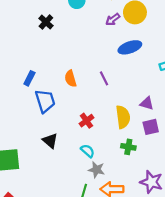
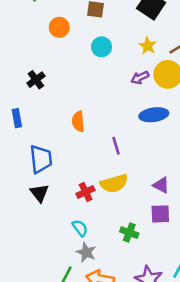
black cross: (46, 22) -> (36, 80), moved
blue rectangle: (29, 78) -> (17, 118), moved, turned -48
orange semicircle: (71, 79) -> (78, 121), moved
yellow semicircle: (123, 117) -> (114, 183), moved, turned 70
black triangle: (50, 141) -> (39, 193), moved

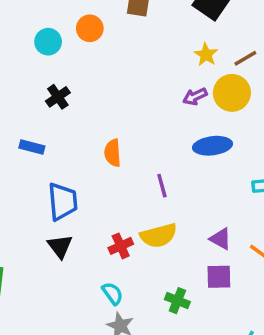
cyan circle: (102, 47) -> (48, 42), moved
blue rectangle: (17, 118) -> (32, 147), turned -66

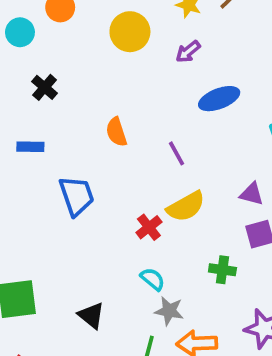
yellow circle: (232, 93) -> (130, 32), moved
black triangle: (60, 246) -> (91, 315), moved

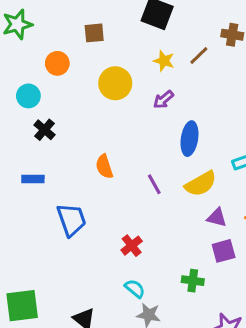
cyan circle: (20, 32) -> (28, 96), moved
blue ellipse: (219, 99) -> (189, 139), turned -60
yellow semicircle: (186, 207) -> (201, 184), moved

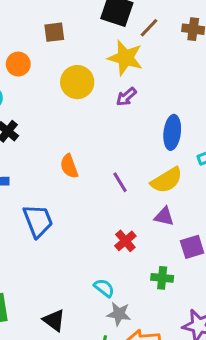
brown line: (199, 55) -> (149, 28), moved
yellow star: (164, 61) -> (125, 58), size x1.6
blue ellipse: (189, 139) -> (172, 132), moved
purple triangle: (217, 218) -> (164, 217), moved
red cross: (132, 246) -> (125, 241), moved

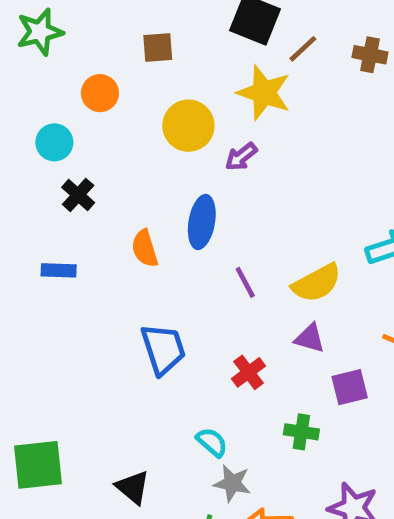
purple arrow: (126, 97) -> (241, 157), moved
blue ellipse: (172, 132) -> (202, 222), moved
orange semicircle: (69, 166) -> (145, 248), moved
blue trapezoid: (38, 221) -> (163, 349), moved

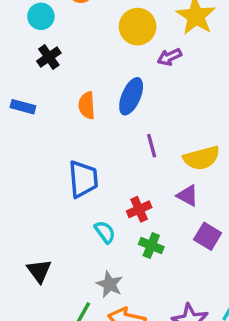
purple square: (350, 387) -> (208, 236), turned 32
green cross: (301, 432) -> (151, 245), moved
cyan semicircle: (212, 442) -> (105, 232), moved

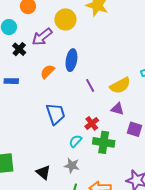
purple arrow: (169, 57) -> (42, 37), moved, size x1.5
orange semicircle: (87, 105) -> (47, 71), turned 63
cyan semicircle: (105, 232) -> (75, 141), turned -88
green cross: (151, 245) -> (104, 142), size x1.5
gray star: (110, 284) -> (72, 166), moved

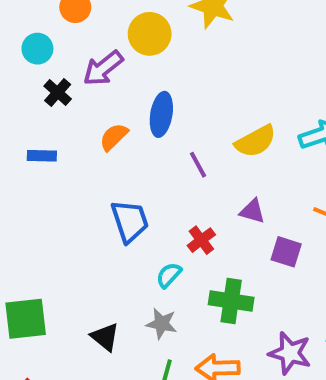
yellow semicircle: (120, 85) -> (256, 141), moved
green cross: (104, 142) -> (231, 301), moved

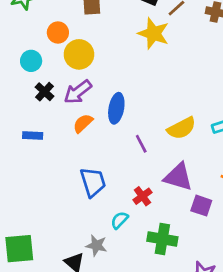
yellow circle: (150, 34) -> (79, 54), moved
purple arrow: (103, 68) -> (78, 92), moved
purple triangle: (252, 211) -> (178, 177), size x1.6
gray star: (162, 324) -> (96, 245), moved

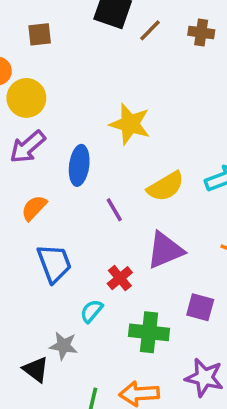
yellow star: (153, 33) -> (130, 124), moved
orange semicircle: (83, 123) -> (34, 208), moved
purple triangle: (178, 177) -> (165, 250), turned -36
purple square: (201, 206) -> (200, 307), moved

